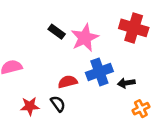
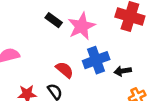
red semicircle: (68, 82) -> (65, 70), turned 54

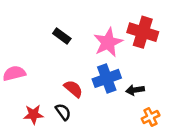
pink star: (82, 26) -> (108, 42), moved

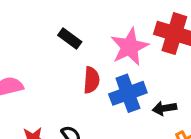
red semicircle: (73, 89) -> (91, 80), moved, turned 54

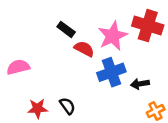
red semicircle: (91, 80) -> (84, 49), moved, turned -66

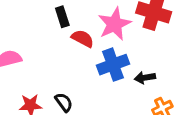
black rectangle: (66, 29) -> (62, 17), turned 36

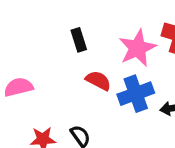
red semicircle: (83, 38) -> (98, 81), moved

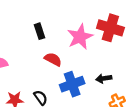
blue cross: (136, 94) -> (72, 84), moved

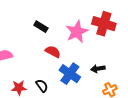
black rectangle: (39, 31) -> (41, 27), turned -40
blue cross: (72, 84) -> (70, 74), turned -35

